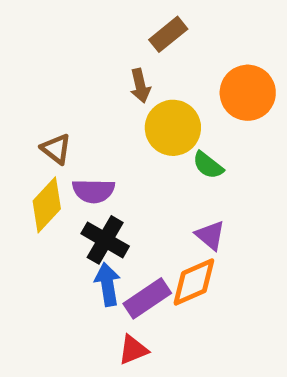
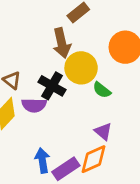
brown arrow: (140, 86) -> (62, 43), size x1.5
black cross: (105, 240) -> (52, 86), moved

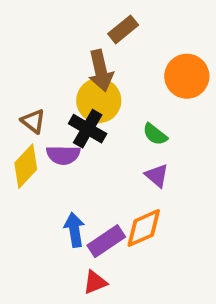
yellow circle: (81, 68) -> (99, 101), moved
purple triangle: (103, 131) -> (157, 176), moved

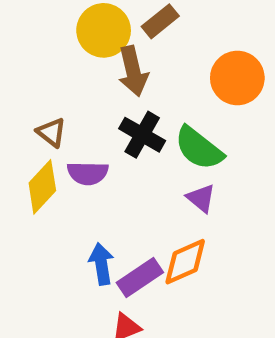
yellow circle: (99, 101) -> (104, 30), moved
black cross: (88, 129) -> (142, 135), moved
green semicircle: (155, 134) -> (199, 148), size x1.6

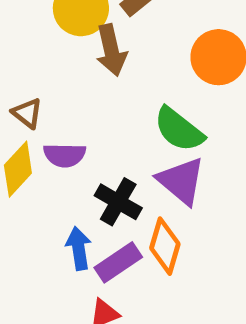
black cross: (142, 135) -> (118, 202), moved
purple triangle: (201, 198) -> (181, 181), size x1.6
orange diamond: (185, 262) -> (165, 246), turned -50

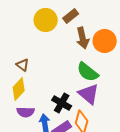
brown arrow: (111, 50) -> (83, 38), moved
purple semicircle: (65, 155) -> (26, 112), moved

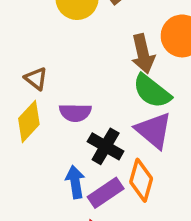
brown arrow: (83, 38) -> (143, 54), moved
purple semicircle: (26, 112) -> (75, 113), moved

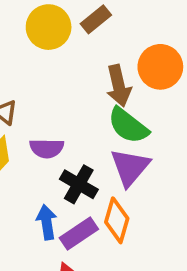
purple triangle: (154, 130) -> (130, 167), turned 30

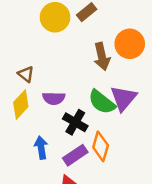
green semicircle: (128, 126) -> (102, 102), moved
purple triangle: (130, 167) -> (123, 98), moved
blue arrow: (47, 222) -> (41, 148), moved

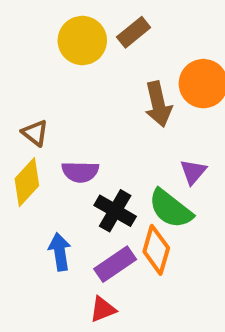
purple triangle: (123, 98) -> (193, 172), size x0.6
green semicircle: (102, 102) -> (171, 209), moved

